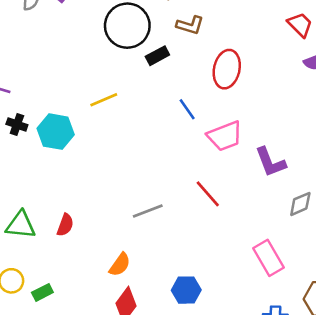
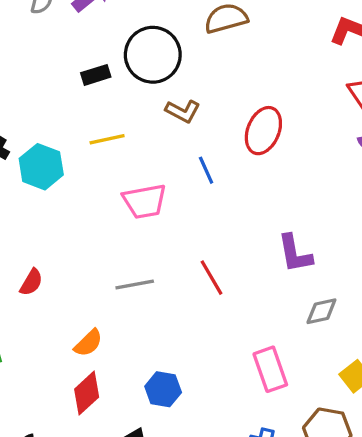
brown L-shape: (190, 25) -> (183, 111), moved
black rectangle: (157, 56) -> (96, 75), moved
pink trapezoid: (225, 136) -> (145, 201), moved

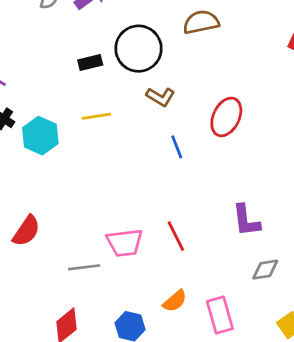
pink trapezoid: (145, 201) -> (125, 243), moved
red semicircle: (31, 282) -> (26, 231), size x1.4
gray line: (135, 284) -> (84, 267), moved
orange semicircle: (88, 343) -> (175, 301), moved

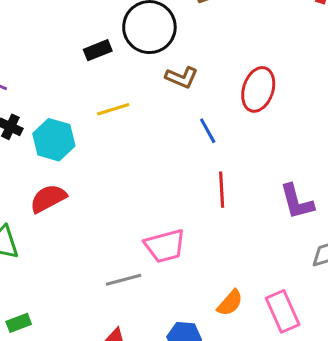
red semicircle: (26, 231) -> (48, 198), moved, turned -144
red line: (176, 236) -> (222, 190), moved, turned 32

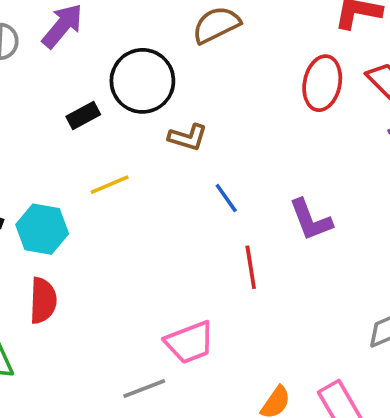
red ellipse: (258, 89) -> (322, 83), moved
red semicircle: (48, 198) -> (43, 300), turned 126
purple L-shape: (297, 202) -> (311, 220), moved

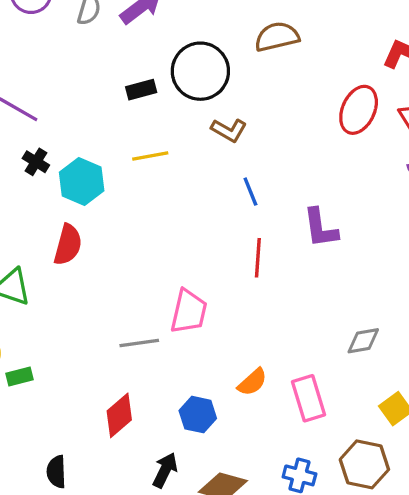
pink trapezoid: (190, 342) -> (189, 312), turned -69

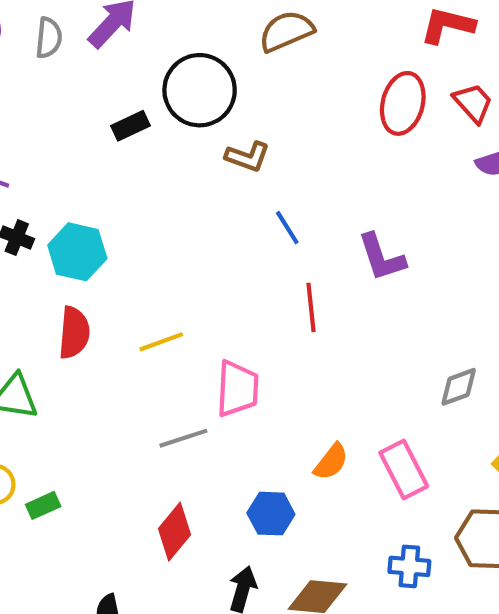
yellow line: (150, 156) -> (161, 342), moved

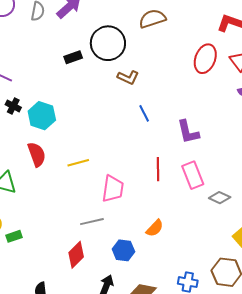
red line: (311, 307) -> (158, 169), moved
red semicircle: (74, 333) -> (37, 154), turned -30
gray diamond: (459, 387) -> (220, 198), turned 40
gray line: (183, 438) -> (92, 222), moved
pink rectangle: (404, 469) -> (193, 175), moved

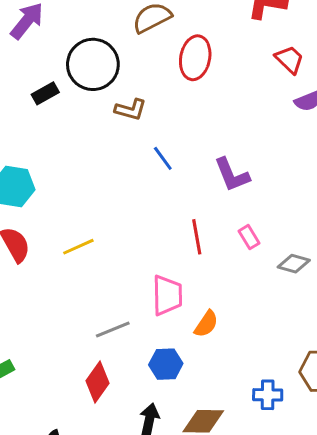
red ellipse: (205, 59) -> (195, 58), moved
pink rectangle: (193, 175) -> (249, 237), size x0.6
pink trapezoid: (113, 189) -> (167, 295), moved

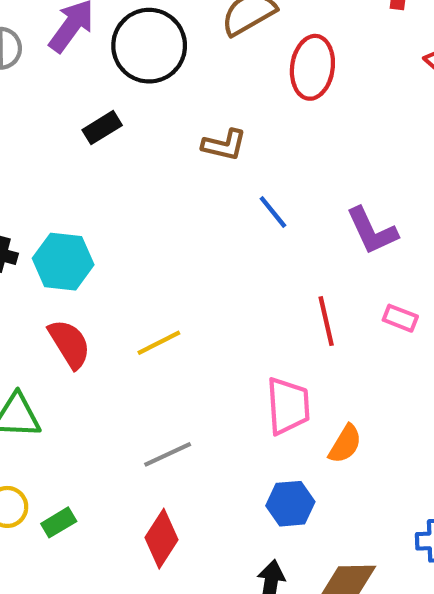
black circle: (93, 64) -> (149, 46), moved
pink rectangle: (249, 237) -> (400, 318), turned -35
gray line: (113, 330) -> (168, 454), moved
red diamond: (98, 382) -> (161, 539), moved

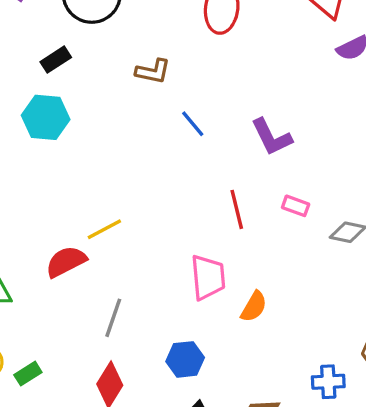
cyan hexagon: (63, 262) -> (46, 117), moved
red semicircle: (69, 344) -> (66, 262), moved, turned -84
gray line: (168, 454) -> (113, 318), turned -45
blue hexagon: (290, 504) -> (185, 359), moved

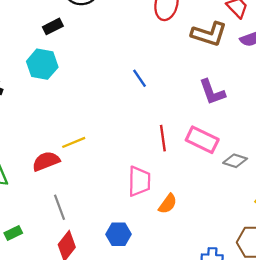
brown L-shape: (153, 71) -> (209, 34), moved, size x1.5
purple L-shape: (272, 137) -> (212, 92), moved
pink rectangle: (296, 206) -> (202, 140), size x1.8
gray line: (113, 318) -> (59, 207), moved, turned -45

